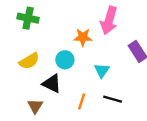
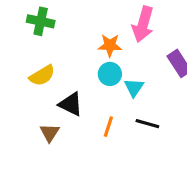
cyan circle: (65, 60) -> (110, 74), moved

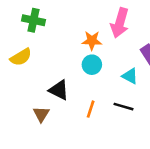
yellow semicircle: (42, 75) -> (21, 57), moved
cyan triangle: (134, 88) -> (130, 76), moved, turned -36

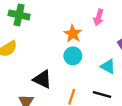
pink arrow: (120, 23) -> (99, 17), size x0.6
orange star: (92, 41) -> (73, 34), turned 30

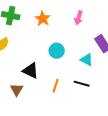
orange star: (73, 34) -> (43, 19), moved

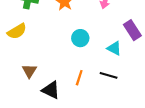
black triangle: (31, 71) -> (51, 90), moved
brown triangle: (17, 90) -> (29, 71), moved

